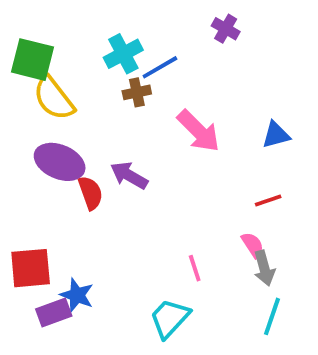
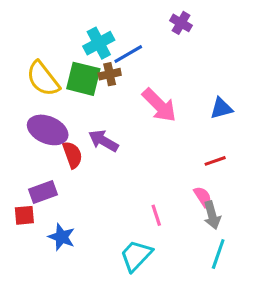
green square: (33, 60) -> (83, 79), moved
red square: (31, 268) -> (24, 215), size x0.6
purple rectangle: (54, 313) -> (43, 192), moved

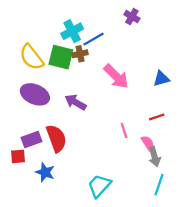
red semicircle: (72, 155) -> (56, 138), moved, size x1.4
pink line: (156, 215) -> (124, 130), moved

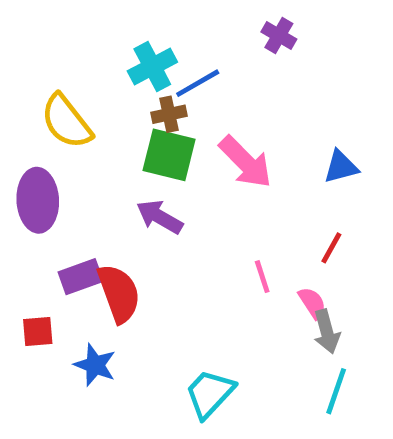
green square: (61, 57) -> (169, 155), moved
purple ellipse: (35, 94) -> (38, 200), moved, turned 64
red line: (157, 117) -> (331, 248), turned -42
purple rectangle: (32, 140) -> (81, 277), moved

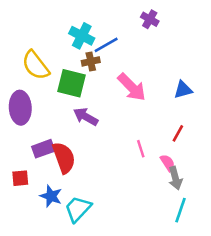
cyan cross: (152, 67) -> (82, 36), turned -35
green square: (169, 155) -> (72, 83), moved
cyan trapezoid: (210, 394) -> (78, 209), moved

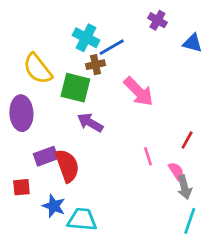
blue triangle: (183, 90) -> (192, 43), moved, turned 30
cyan trapezoid: (78, 209) -> (82, 220), turned 52

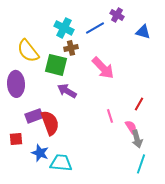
blue line: (112, 47) -> (95, 28), moved

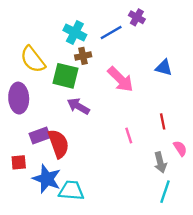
blue triangle: (143, 32) -> (164, 68), moved
red line: (139, 104) -> (163, 121), turned -40
pink semicircle: (131, 127) -> (180, 148), moved
blue star: (40, 153) -> (47, 179), size x1.4

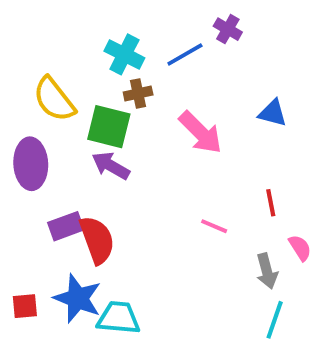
purple arrow: (78, 106) -> (111, 166), moved
pink line: (129, 135) -> (214, 226), turned -49
red square: (19, 162) -> (25, 306), moved

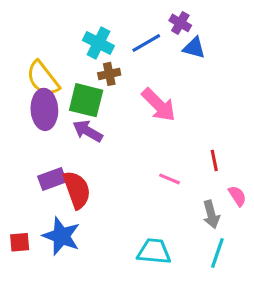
blue triangle: (273, 113) -> (194, 48), moved
purple ellipse: (31, 164) -> (44, 109), moved
cyan trapezoid: (119, 318) -> (154, 252), moved

